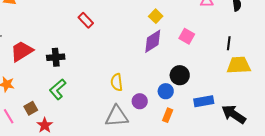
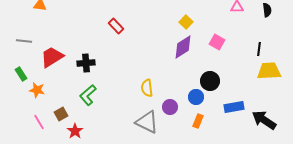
gray triangle: (117, 116) -> (147, 122), turned 30

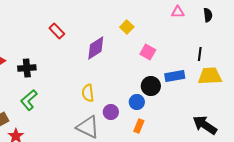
pink square: (217, 42) -> (148, 52), moved
purple diamond: (183, 47) -> (96, 48), moved
blue rectangle: (234, 107) -> (175, 76), moved

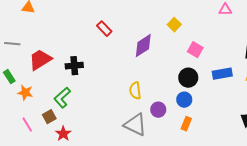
black circle: (151, 86) -> (188, 78), moved
green L-shape: (29, 100) -> (62, 98), moved

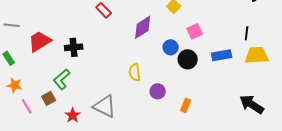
pink square: (195, 50) -> (195, 31), turned 35
orange star: (25, 93) -> (15, 85), moved
blue circle: (184, 100) -> (171, 47), moved
gray triangle: (135, 125) -> (105, 106), moved
red star: (63, 134) -> (73, 115), moved

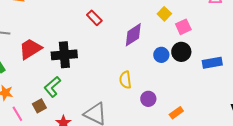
pink square: (195, 31) -> (183, 27), moved
black cross: (74, 47) -> (64, 55), size x1.4
black circle: (188, 59) -> (181, 52), moved
orange rectangle: (186, 105) -> (176, 113), turned 32

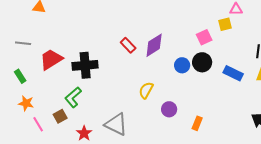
yellow square: (164, 14) -> (225, 24), moved, turned 32
red rectangle: (94, 18) -> (128, 45), moved
blue rectangle: (212, 63) -> (233, 73), turned 36
yellow semicircle: (125, 80) -> (146, 90), turned 36
orange rectangle: (176, 113) -> (197, 123), turned -32

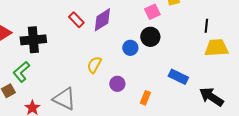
blue circle: (182, 65) -> (130, 48), moved
blue rectangle: (233, 73) -> (178, 77), moved

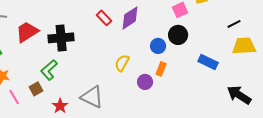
black line: (206, 26) -> (234, 24), turned 56
blue rectangle: (178, 77) -> (208, 62), moved
orange rectangle: (145, 98) -> (161, 69), moved

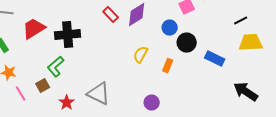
black circle: (178, 35) -> (187, 43), moved
blue circle: (158, 46) -> (170, 28), moved
yellow semicircle: (122, 63) -> (141, 55), moved
purple circle: (145, 82) -> (152, 103), moved

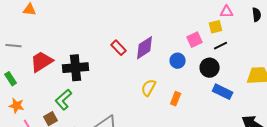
black line: (241, 21) -> (221, 46), moved
black circle: (187, 43) -> (210, 68), moved

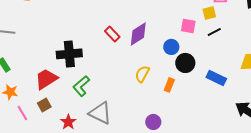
pink square: (195, 40) -> (188, 26), turned 35
red trapezoid: (42, 62) -> (46, 79), moved
black circle: (210, 68) -> (185, 63), moved
green L-shape: (64, 100) -> (81, 86), moved

